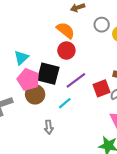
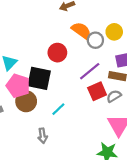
gray circle: (102, 25) -> (95, 40), moved
orange semicircle: (66, 30) -> (81, 31), moved
purple line: (76, 80) -> (90, 71), moved

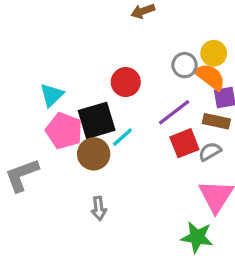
orange semicircle: (81, 31) -> (210, 77), moved
black square: (39, 78) -> (97, 120), turned -30
brown circle: (26, 101) -> (94, 154), moved
cyan line: (58, 109) -> (123, 137), moved

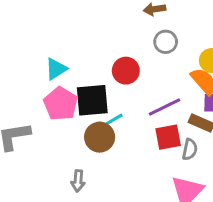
gray circle: (184, 65) -> (166, 42), moved
gray semicircle: (210, 152) -> (190, 149), turned 120
brown circle: (94, 154) -> (100, 137), moved

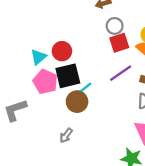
red circle: (126, 71) -> (62, 51), moved
red square: (168, 137) -> (119, 43), moved
gray arrow: (78, 181) -> (66, 135), turned 40

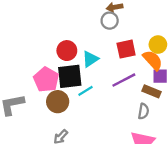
gray circle: (115, 26) -> (110, 21), moved
cyan triangle: (38, 57) -> (90, 59), moved
brown circle: (77, 102) -> (58, 102), moved

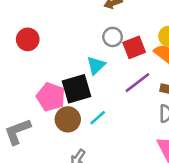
gray circle: (110, 21) -> (113, 37), moved
red circle: (67, 51) -> (28, 39), moved
cyan line: (85, 91) -> (98, 118), moved

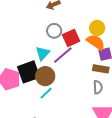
purple line: (137, 83) -> (63, 55), moved
brown circle: (68, 119) -> (45, 76), moved

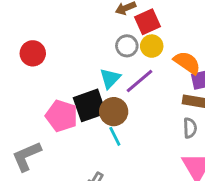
yellow circle: (97, 28) -> (152, 46), moved
red square: (71, 38) -> (148, 22), moved
cyan line: (46, 93) -> (115, 136), turned -72

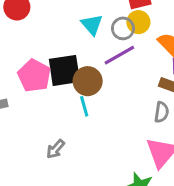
gray circle: (127, 46) -> (123, 28), moved
cyan triangle: (110, 78) -> (92, 25), moved, turned -35

